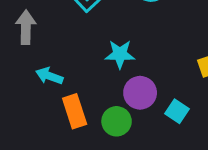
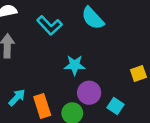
cyan arrow: (49, 76) -> (17, 98), moved, turned 114

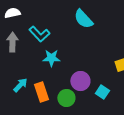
cyan L-shape: (49, 25) -> (39, 34), moved
cyan star: (75, 65) -> (51, 58), moved

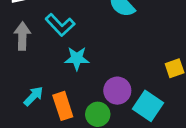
cyan square: (102, 92) -> (148, 106), size x1.5

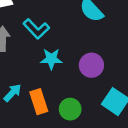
purple circle: (117, 91) -> (91, 65), moved

